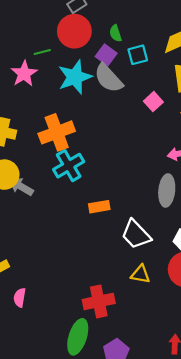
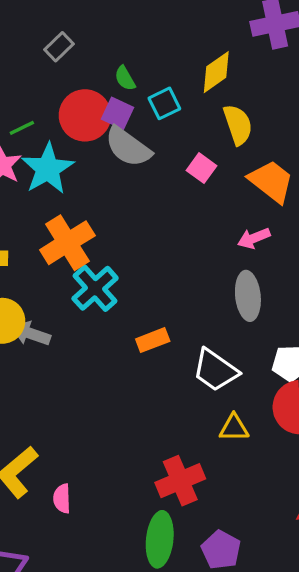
red circle: (74, 31) -> (85, 115), moved
cyan star: (75, 77) -> (48, 169), moved

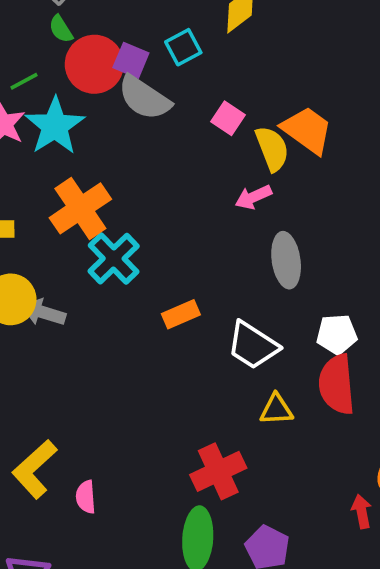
green semicircle: (125, 78) -> (61, 29), moved
yellow semicircle: (238, 125) -> (272, 149), moved
pink arrow: (254, 238) -> (253, 197), moved

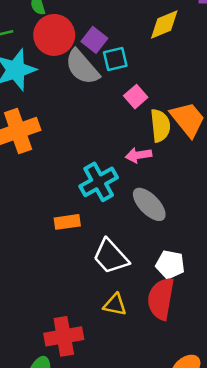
cyan square: (183, 47) -> (115, 59), moved
purple square: (131, 60) -> (94, 40), moved
cyan cross: (114, 259) -> (99, 182), moved
gray ellipse: (286, 260) -> (149, 204), turned -51

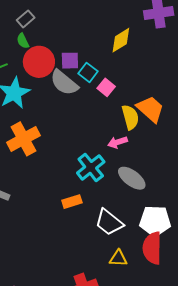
purple square: (94, 40) -> (70, 61), turned -30
cyan square: (115, 59) -> (88, 72), turned -30
pink square: (136, 97) -> (106, 87), moved
white pentagon: (170, 264) -> (155, 221), size x1.4

